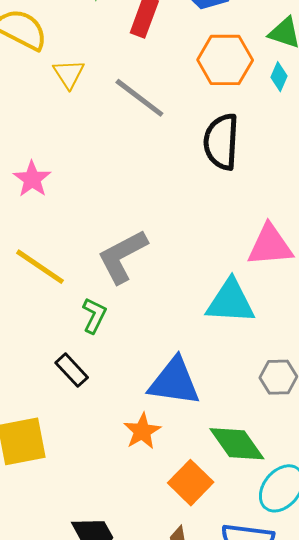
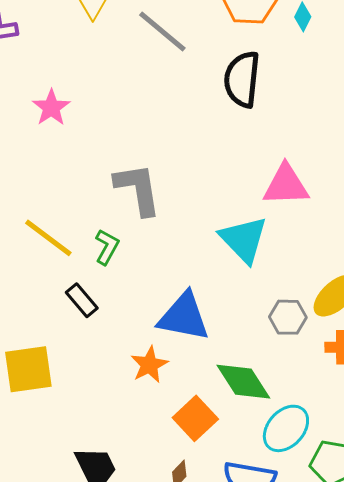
gray L-shape: (122, 256) -> (138, 189), turned 106
yellow line: (40, 267) -> (48, 238), moved
cyan triangle: (231, 302) -> (244, 239), turned 40

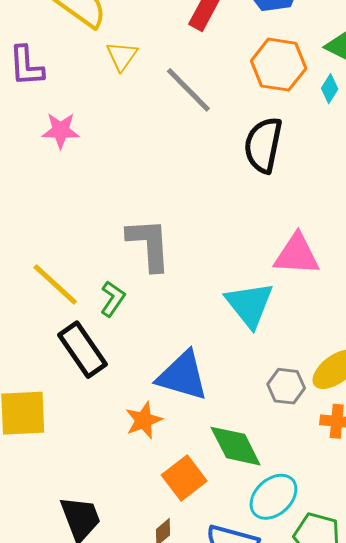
pink star: (51, 108) -> (61, 130), moved, turned 30
black rectangle: (82, 300) -> (82, 350), size x1.6

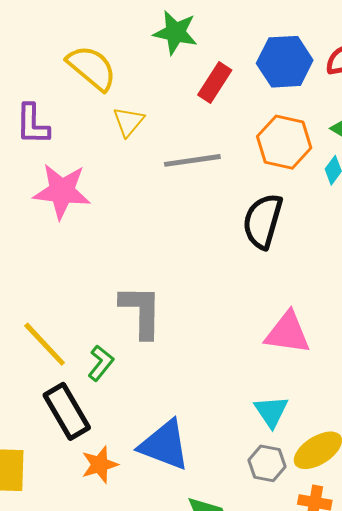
gray line: (188, 90) -> (192, 160), turned -58
pink star: (61, 130) -> (62, 191), size x1.5
cyan triangle: (250, 305) -> (271, 412), moved, size x0.7
orange star: (144, 420) -> (100, 465), moved

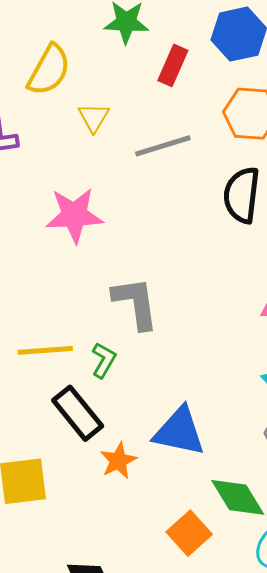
yellow semicircle: (92, 68) -> (49, 70), turned 88
pink star: (62, 191) -> (74, 215), moved
yellow line: (45, 344) -> (45, 350), turned -42

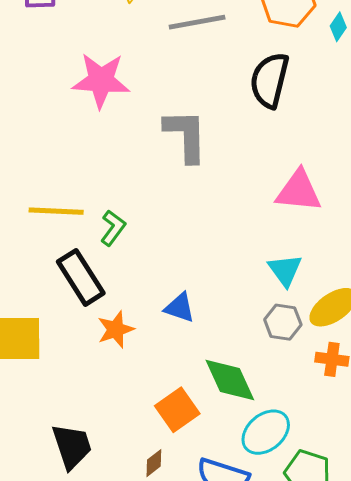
gray L-shape: (136, 303) -> (186, 136), moved
blue triangle: (179, 431) -> (180, 308), size x0.6

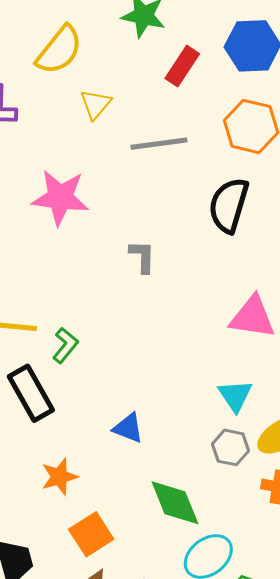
gray L-shape: (186, 136) -> (142, 257), size x0.6
orange star: (116, 329) -> (59, 477), moved
orange square: (177, 410) -> (91, 534), moved

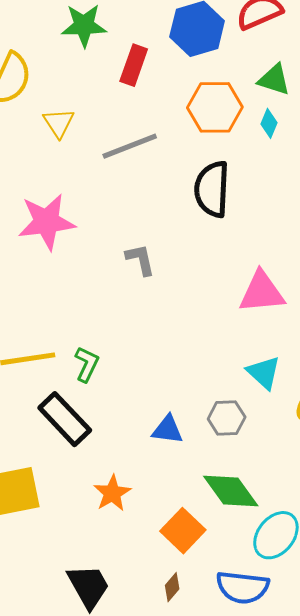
gray hexagon: (231, 447) -> (227, 418), moved
orange square: (91, 534) -> (183, 531), moved

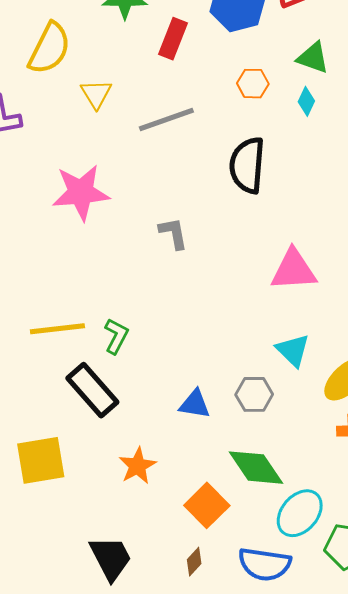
orange hexagon: (215, 107) -> (253, 84), size x0.6

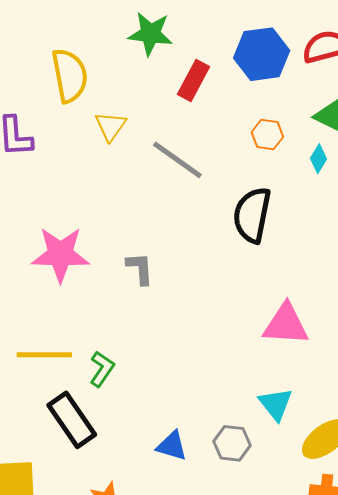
yellow semicircle: (49, 48) -> (70, 76), turned -44
gray line: (166, 119) -> (177, 160), turned 48
pink star: (81, 192) -> (60, 254), moved
gray L-shape: (173, 233) -> (140, 268), moved

